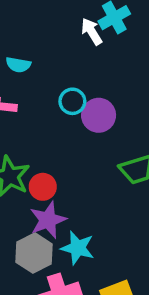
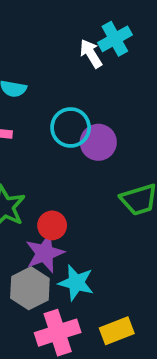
cyan circle: (72, 101) -> (71, 127), size x1.4
red circle: (43, 187) -> (52, 225), moved

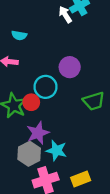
cyan circle: (71, 127) -> (46, 87), moved
red circle: (52, 225) -> (31, 102), moved

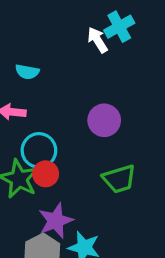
cyan circle: (46, 87) -> (39, 150), moved
green trapezoid: (94, 101) -> (119, 179), moved

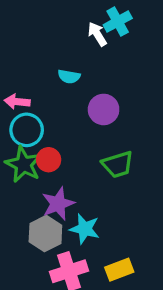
cyan semicircle: (27, 72) -> (69, 76), moved
cyan circle: (39, 150) -> (27, 130), moved

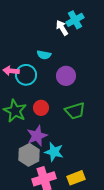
cyan circle: (27, 130) -> (26, 75), moved
red circle: (49, 160) -> (41, 108), moved

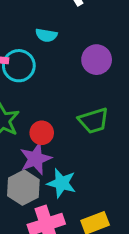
purple circle: (66, 76) -> (97, 60), moved
red circle: (41, 108) -> (42, 133), moved

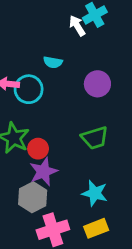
red circle: (42, 133) -> (38, 149), moved
cyan star: (62, 183) -> (95, 193), moved

